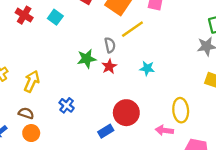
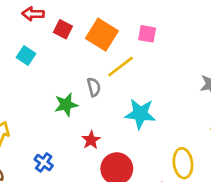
red star: (109, 66) -> (91, 140), moved
cyan star: (147, 68) -> (140, 114), size x1.6

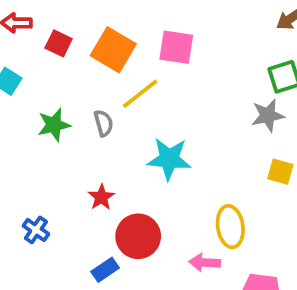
pink square: (147, 34) -> (176, 47), size x1.4
green star: (66, 105) -> (54, 125), moved

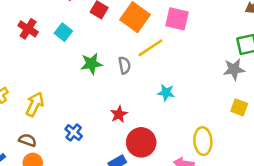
cyan star: (169, 159) -> (166, 93), size x0.6

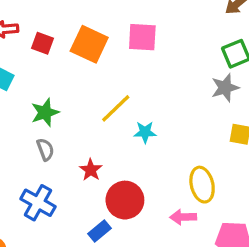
yellow line: (150, 48) -> (116, 108), moved
gray semicircle: (124, 65) -> (45, 149), moved
blue cross: (74, 132) -> (38, 203), size x1.5

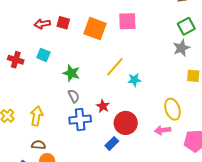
red square: (42, 43) -> (63, 23), moved
green star: (45, 112) -> (71, 73), turned -30
blue cross: (38, 203) -> (80, 120), moved, turned -30

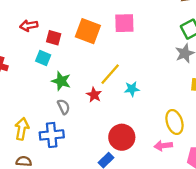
red square: (63, 23) -> (54, 38), moved
cyan square: (43, 55) -> (43, 58), moved
red star: (103, 106) -> (94, 95), moved
blue cross: (80, 120) -> (52, 135), moved

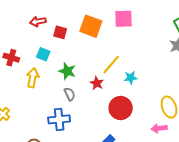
cyan square: (43, 58) -> (43, 54), moved
yellow arrow: (22, 129) -> (33, 78), moved
red circle: (122, 137) -> (121, 108), moved

